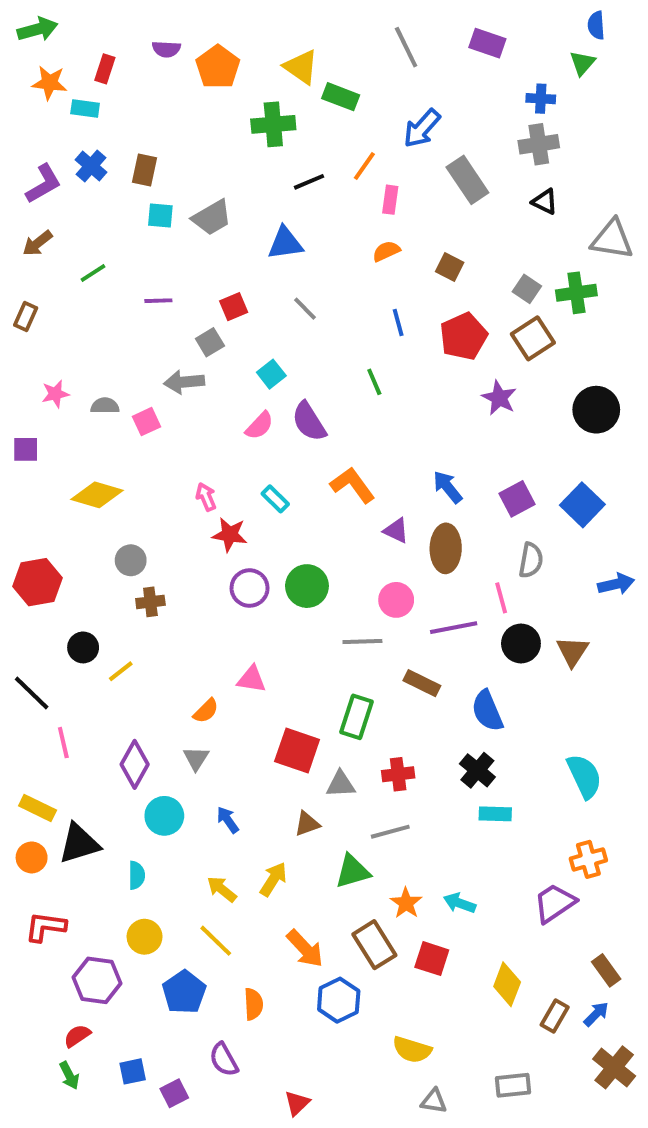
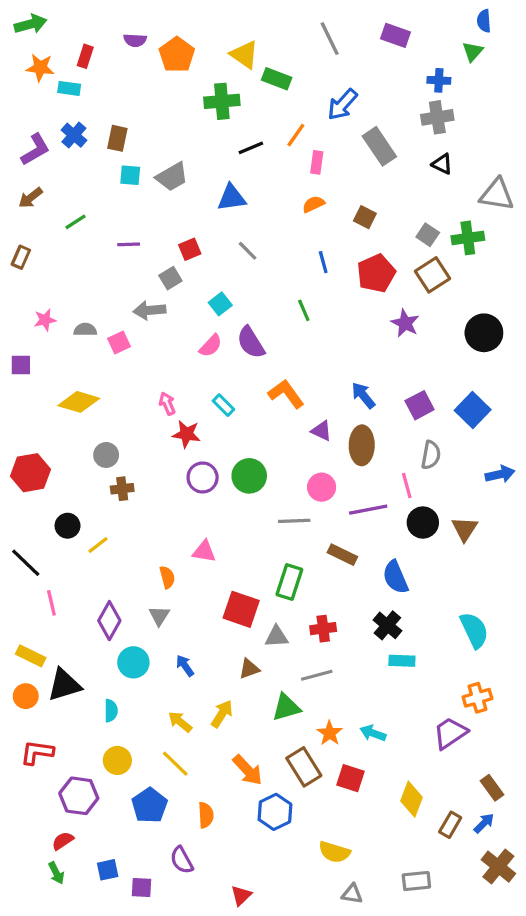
orange semicircle: (206, 711) -> (167, 577), turned -60
purple square: (174, 1093) -> (141, 887), turned 30

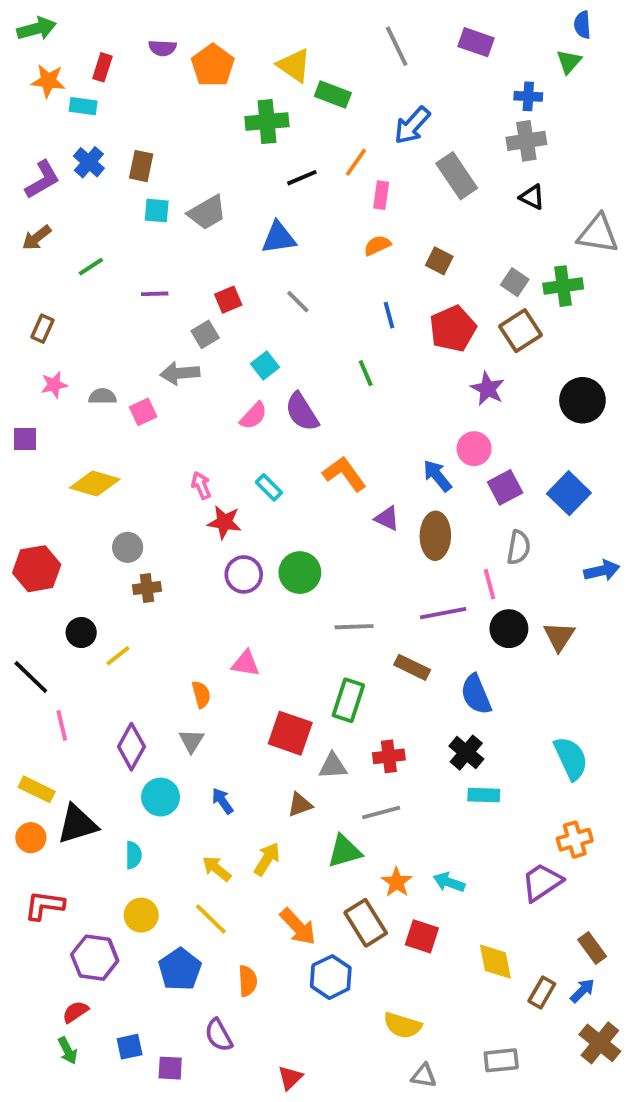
brown rectangle: (21, 257) -> (42, 329), moved
pink circle: (322, 487) -> (474, 449), moved
yellow diamond: (412, 799) -> (495, 962), turned -32

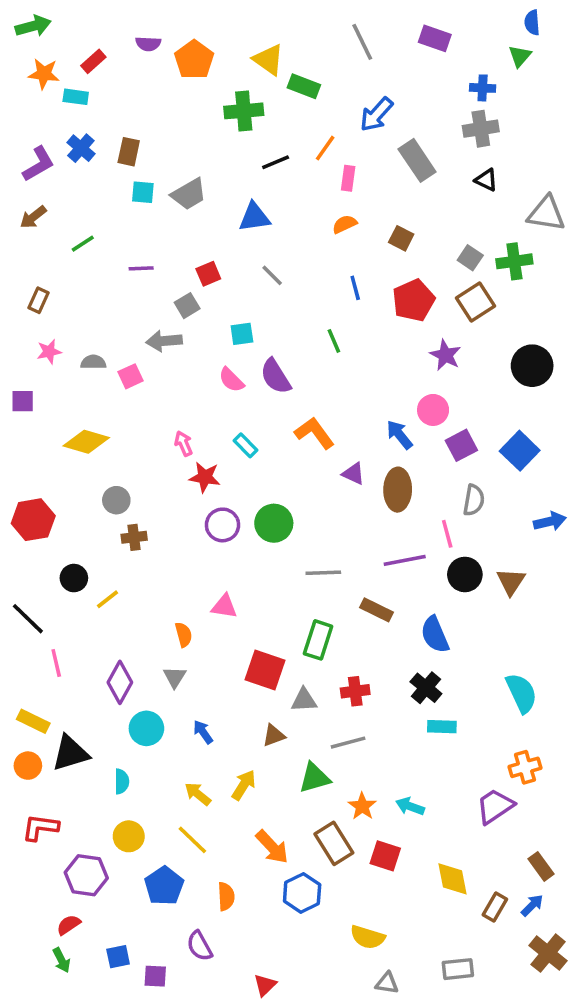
red rectangle: (102, 67) -> (93, 61), turned 30
cyan square: (265, 365) -> (242, 334), turned 30
pink semicircle: (253, 416) -> (231, 380), turned 92

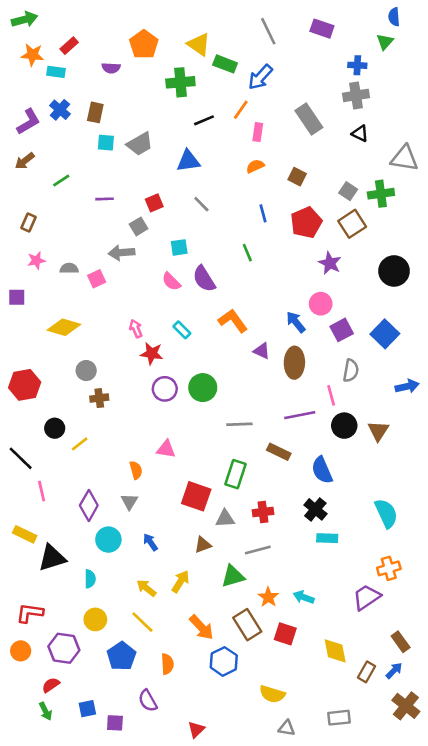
purple semicircle: (148, 44) -> (111, 68), moved
blue arrow: (376, 114) -> (260, 77), moved
orange circle: (28, 766) -> (21, 651), moved

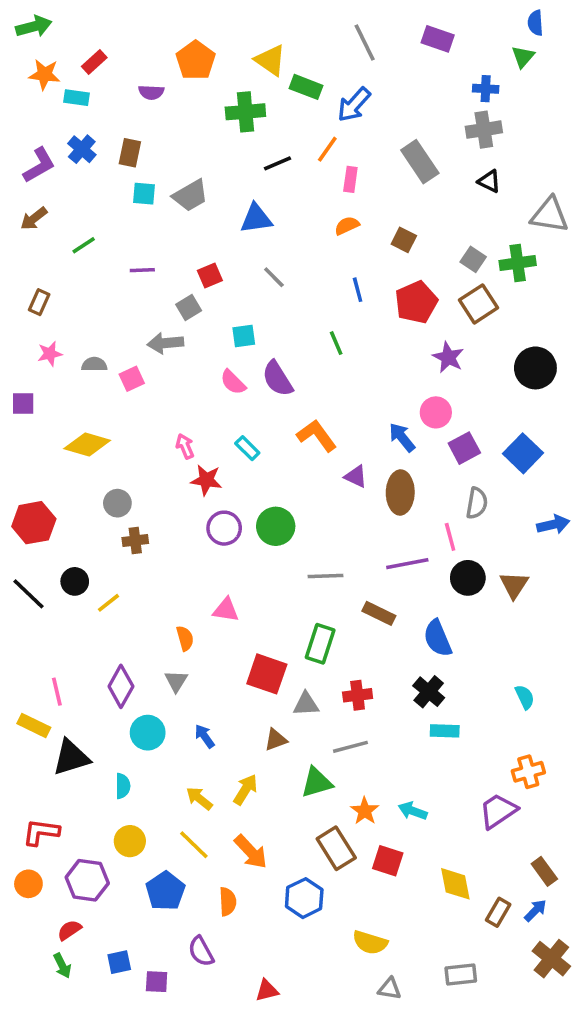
black line: (21, 458) -> (28, 594), moved
pink line: (42, 491) -> (57, 692), moved
cyan semicircle: (386, 513) -> (525, 697), size x0.6
orange arrow: (201, 627) -> (251, 852), moved
red triangle: (196, 730) -> (267, 991), turned 30

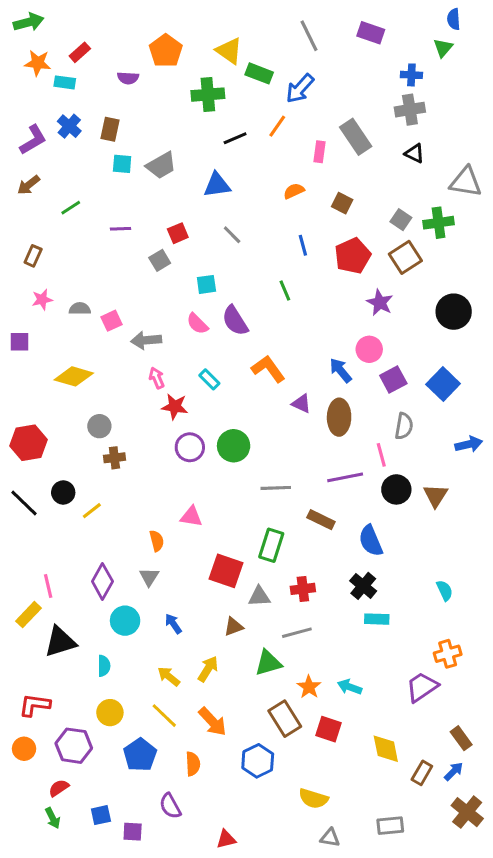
pink rectangle: (350, 179) -> (319, 152), moved
gray arrow: (165, 343) -> (146, 340), moved
yellow rectangle: (34, 726) -> (29, 615), turned -72

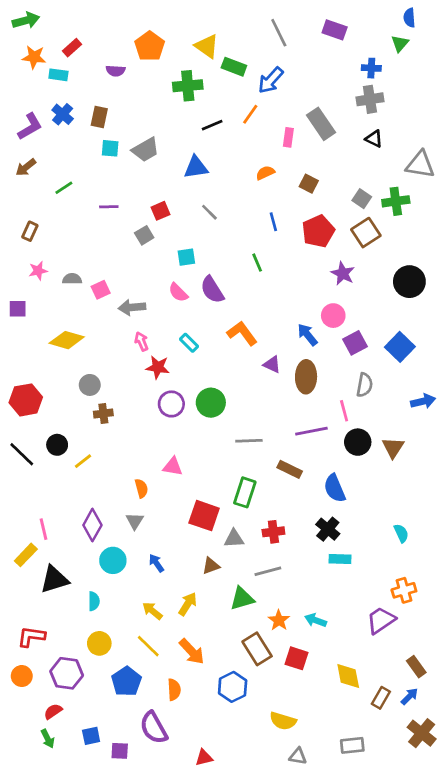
purple semicircle: (170, 806) -> (154, 728), size x1.4

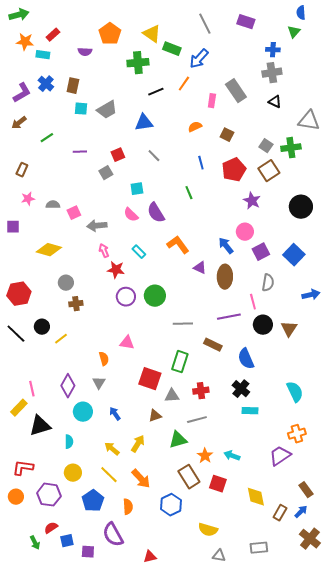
cyan semicircle: (401, 533) -> (295, 392), size x1.5
red semicircle: (53, 711) -> (51, 528), moved

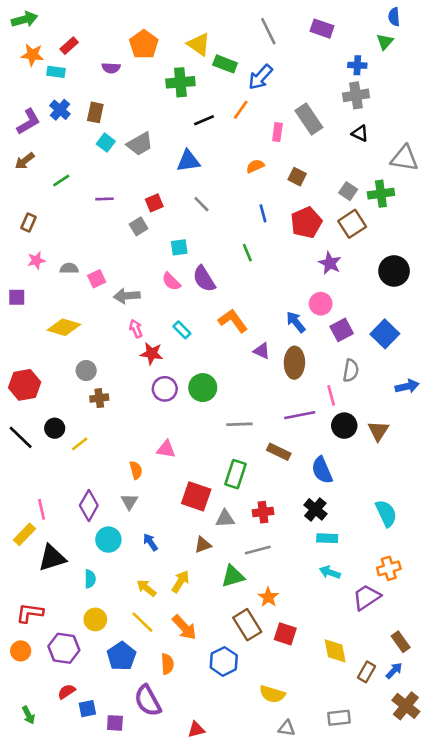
cyan square: (81, 109) -> (106, 143), turned 32
cyan arrow: (232, 456) -> (330, 572), moved
green arrow: (35, 543) -> (28, 715), moved

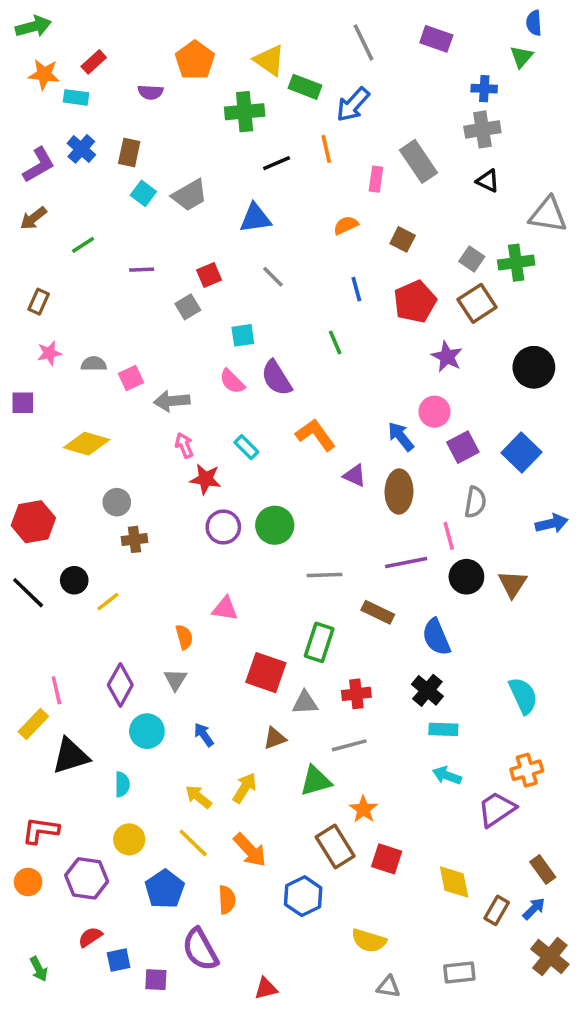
orange line: (241, 110) -> (326, 149), turned -48

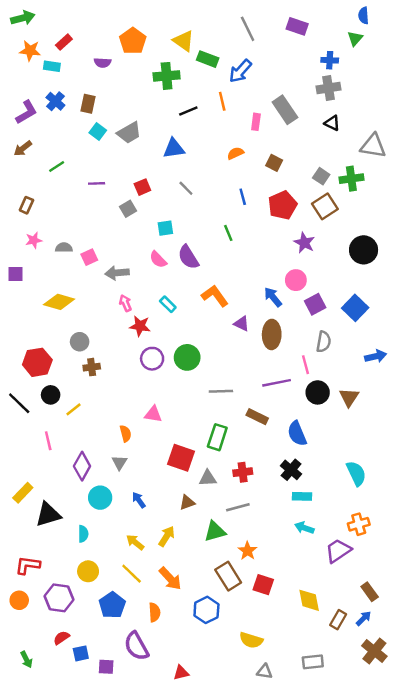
red hexagon: (33, 522) -> (37, 362), moved
pink line: (56, 690) -> (48, 441), moved

